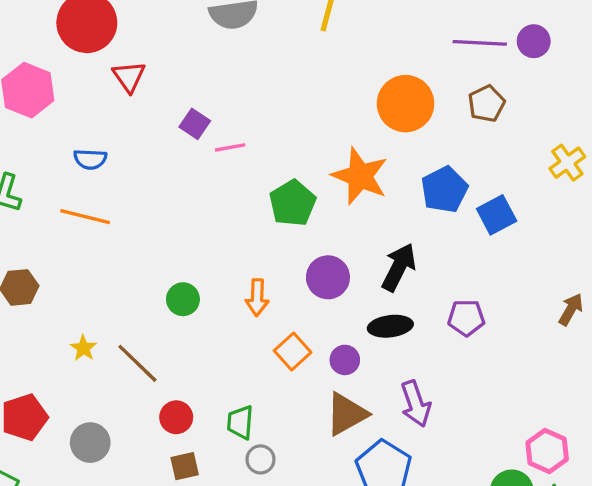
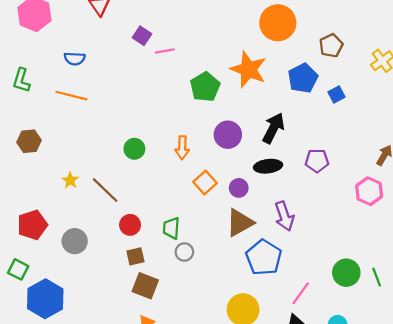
brown pentagon: (486, 104) -> (331, 46), moved
blue square: (497, 215) -> (336, 94), size x0.7
pink hexagon: (547, 451) -> (369, 191), moved

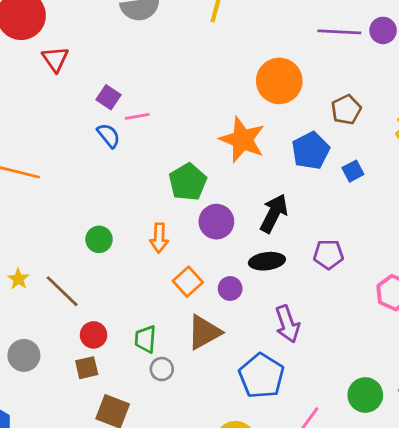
blue semicircle: (75, 59) -> (109, 136), moved, turned -132
green pentagon: (205, 87) -> (188, 182), moved
brown triangle: (240, 223) -> (204, 332), moved
brown square: (135, 256) -> (87, 368), moved

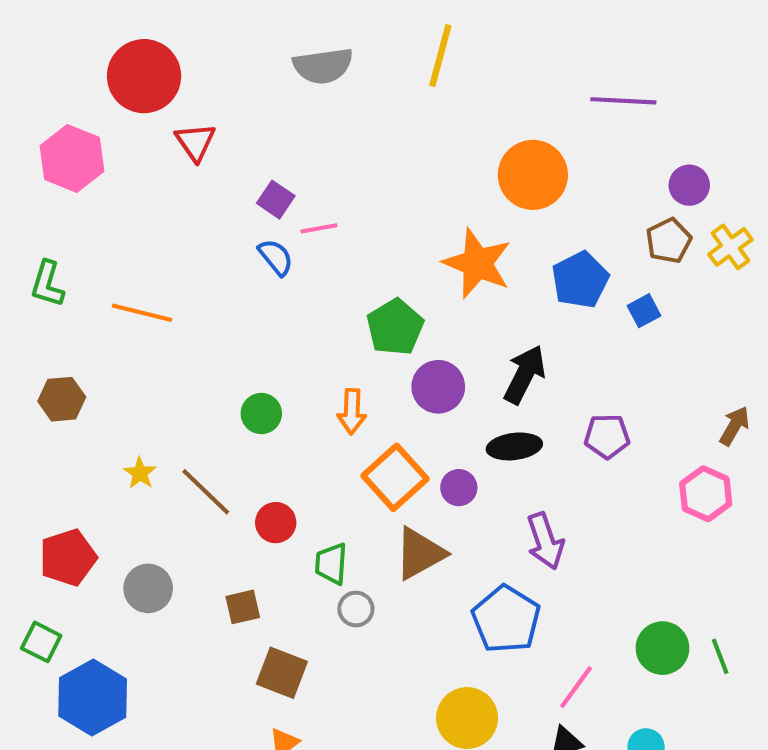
purple circle: (383, 30) -> (689, 185), moved
brown pentagon: (346, 110) -> (669, 241), moved
orange square: (188, 282) -> (395, 477), size x1.4
red circle: (94, 335) -> (276, 523), moved

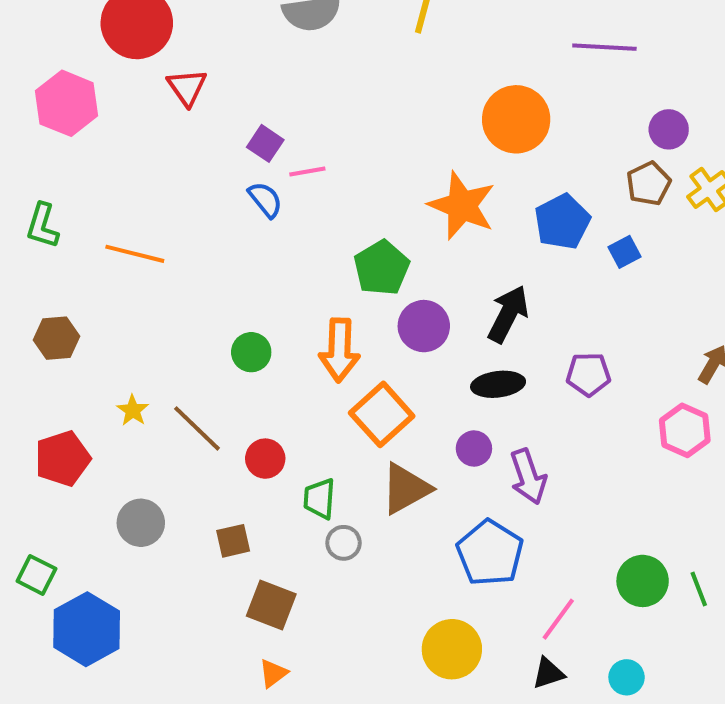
orange arrow: (352, 411) -> (339, 350), size x1.4
purple circle: (459, 488) -> (474, 449), moved
red pentagon: (68, 558) -> (63, 459), moved

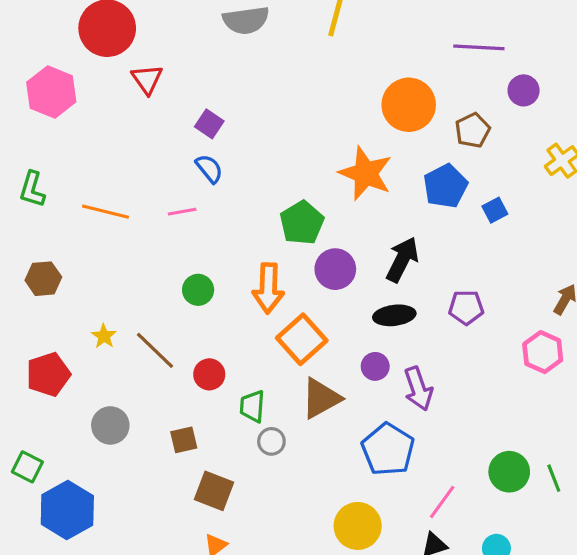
purple circle: (669, 129) -> (524, 90), moved
pink line: (307, 172) -> (182, 212), moved
brown pentagon: (649, 184) -> (472, 130), moved

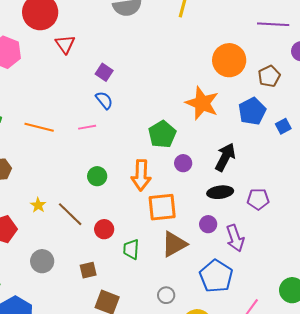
purple circle: (335, 269) -> (183, 163), size x0.7
purple pentagon: (466, 307) -> (258, 199), moved
orange square: (302, 339) -> (162, 207), turned 36
gray circle: (271, 441) -> (166, 295), moved

